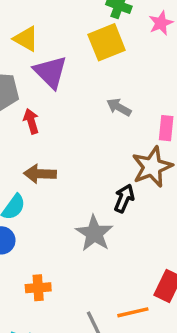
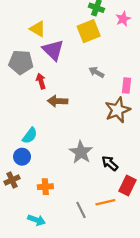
brown arrow: (40, 174) -> (58, 101), moved
black arrow: (124, 198) -> (110, 163), moved, turned -72

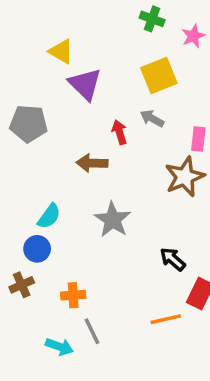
yellow square: (89, 31) -> (159, 76), moved
gray pentagon: (21, 62) -> (29, 124), moved
red arrow: (41, 81) -> (119, 132), moved
gray star: (81, 152) -> (113, 220), moved
gray line: (81, 210) -> (92, 331), moved

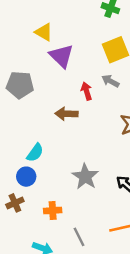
gray star: (113, 220) -> (85, 177), moved
gray line: (92, 331) -> (79, 237), moved

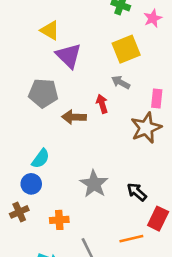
gray pentagon: (20, 85) -> (43, 93), moved
red arrow: (87, 91) -> (102, 104), moved

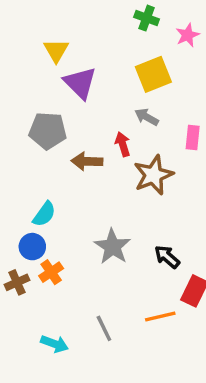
yellow triangle: (50, 30) -> (56, 50), turned 30
brown star: (146, 128) -> (153, 175), moved
orange cross: (59, 220) -> (51, 272), moved, turned -30

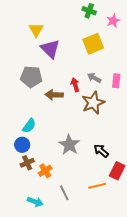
gray arrow: (147, 117) -> (94, 78), moved
orange cross: (51, 272) -> (45, 171), moved
brown cross: (17, 282) -> (27, 163), moved

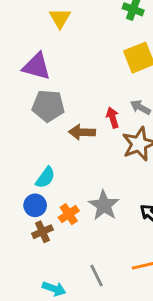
yellow triangle: (36, 30) -> (60, 18), moved
purple triangle: (50, 49) -> (37, 66), moved, turned -30
orange cross: (45, 171) -> (69, 214), moved

